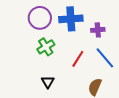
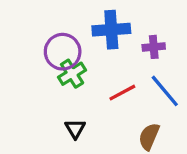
purple circle: (40, 18) -> (63, 52), moved
red line: (78, 59) -> (122, 93), turned 30

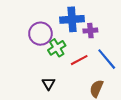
purple cross: (154, 47) -> (90, 31), moved
green cross: (72, 74) -> (57, 48), moved

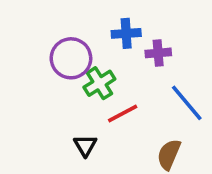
blue cross: (72, 19) -> (126, 33), size x0.7
red line: (79, 60) -> (123, 113), moved

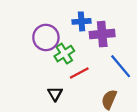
purple cross: (158, 53) -> (102, 34), size x1.5

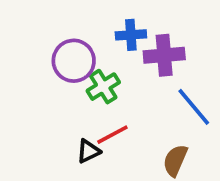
red line: (79, 73) -> (112, 135), moved
black triangle: (55, 94) -> (88, 151), turned 35

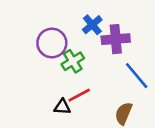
blue cross: (131, 35) -> (92, 25), turned -36
black triangle: (88, 151) -> (62, 107), turned 30

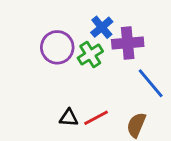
green cross: (73, 61) -> (90, 55), moved
red line: (79, 95) -> (96, 118), moved

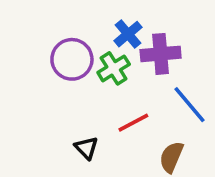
black triangle: (69, 118) -> (86, 148), turned 42
red line: (96, 118) -> (133, 123), moved

